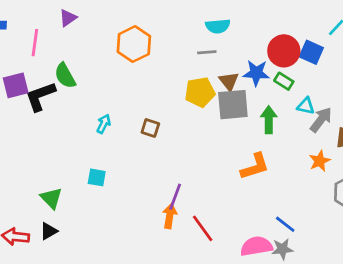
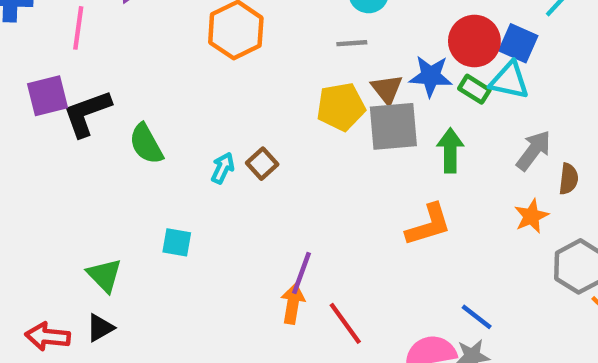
green semicircle: (65, 76) -> (146, 144), moved
cyan triangle: (306, 106) -> (509, 80), moved, size x1.4
cyan arrow: (104, 124) -> (223, 168), moved
brown square: (150, 128) -> (262, 164), turned 30

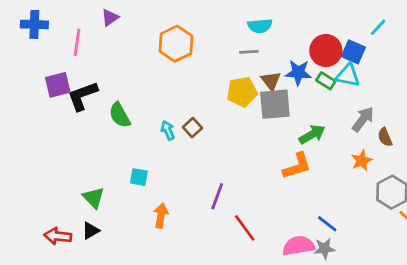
green arrow: (450, 150) -> (312, 134), moved, turned 60
cyan arrow: (223, 168) -> (168, 130), turned -48
brown semicircle: (569, 179) -> (385, 137), turned 150
orange arrow: (293, 304) -> (161, 216), moved

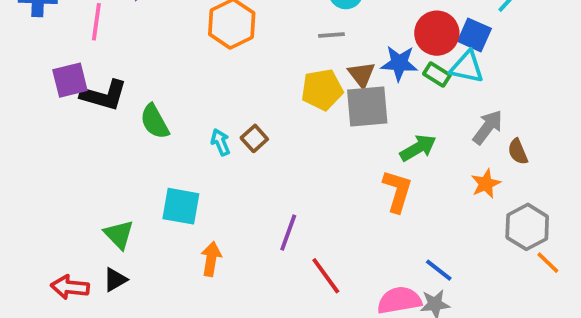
black L-shape: (82, 96) -> (104, 95), turned -144
orange L-shape: (297, 166) -> (397, 191), turned -56
cyan square: (139, 177) -> (181, 206), size x1.5

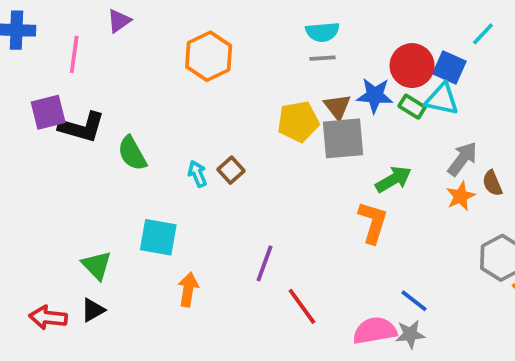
gray line: (331, 35) -> (322, 58), moved
orange star: (486, 184) -> (461, 196), moved

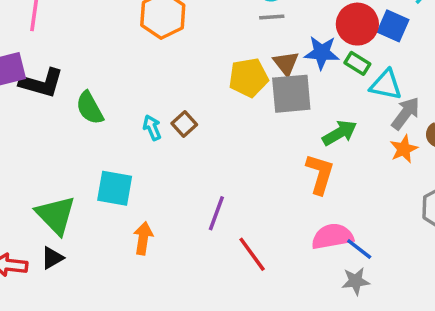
cyan triangle: (442, 99) -> (386, 85), moved
green triangle: (97, 265) -> (56, 215), size x1.4
pink semicircle: (375, 331) -> (332, 236), moved

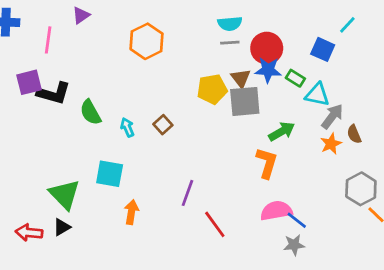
red circle: (357, 24) -> (267, 48), moved
cyan arrow: (152, 128) -> (127, 127), moved

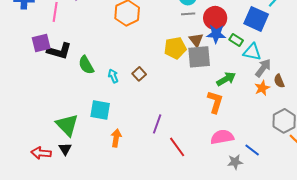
blue square: (323, 49) -> (256, 19), size x1.4
blue line: (297, 220) -> (252, 150), moved
black triangle: (62, 227) -> (65, 149), turned -32

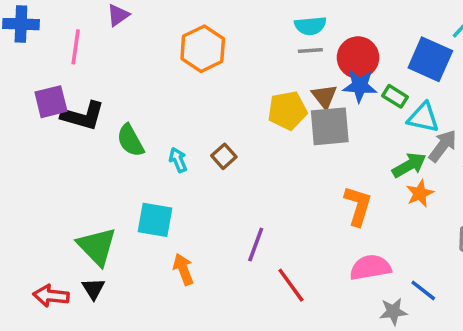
green arrow: (226, 79) -> (409, 165), moved
orange star: (262, 88) -> (420, 193), moved
orange arrow: (116, 138) -> (183, 269), turned -30

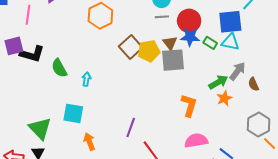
blue square: (430, 59) -> (230, 22), turned -30
cyan triangle: (423, 118) -> (230, 42), moved
brown square: (224, 156) -> (131, 47), moved, size x1.6
cyan arrow: (178, 160) -> (86, 79), turned 32

